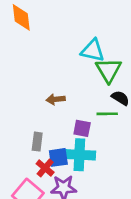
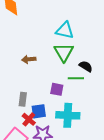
green triangle: (108, 70) -> (64, 52), moved
brown arrow: (56, 99) -> (29, 59), moved
cyan cross: (79, 155) -> (68, 115), moved

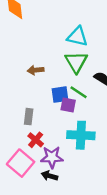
green line: (76, 78) -> (79, 92), moved, turned 35
blue square: (39, 111) -> (60, 95), moved

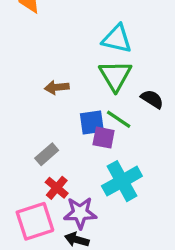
gray rectangle: (29, 117) -> (47, 154), turned 42
cyan cross: (81, 135) -> (122, 181), turned -32
pink square: (21, 163) -> (35, 221), turned 32

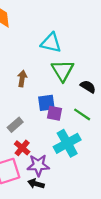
cyan triangle: (117, 39) -> (51, 43), moved
brown arrow: (57, 87) -> (22, 79), turned 105
green line: (119, 119) -> (82, 114), moved

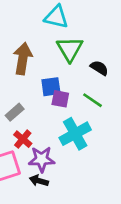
brown arrow: (22, 79) -> (23, 59), size x1.6

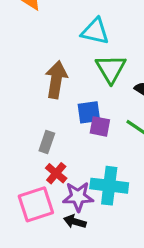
gray rectangle: (15, 112) -> (47, 142), turned -30
cyan cross: (75, 134) -> (109, 186), moved, turned 36

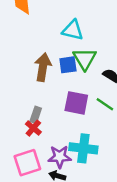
blue square: (89, 112) -> (68, 65), moved
purple square: (100, 126) -> (76, 103), size x1.5
red cross: (56, 173) -> (33, 128), moved

